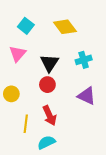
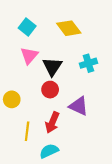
pink triangle: (18, 54) -> (29, 56), moved
purple triangle: (87, 96) -> (79, 106), moved
red arrow: (50, 116) -> (52, 122), turned 48

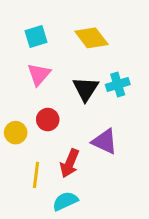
cyan square: (27, 27) -> (36, 36), turned 35
black triangle: (52, 67) -> (86, 89), moved
red circle: (50, 90) -> (48, 120), moved

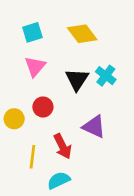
cyan cross: (118, 85) -> (106, 76), turned -36
red arrow: (70, 163) -> (63, 146), turned -50

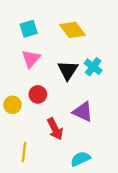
yellow line: (32, 157) -> (24, 152), moved
cyan semicircle: (59, 180) -> (80, 159), moved

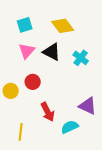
black triangle: (68, 70) -> (52, 52), moved, turned -36
purple triangle: (83, 112) -> (88, 106), moved
cyan semicircle: (80, 159) -> (70, 127), moved

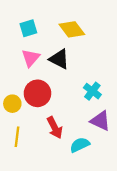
cyan cross: (81, 58) -> (92, 91), moved
red circle: (33, 82) -> (37, 93), size x1.5
yellow line: (21, 132) -> (17, 137), moved

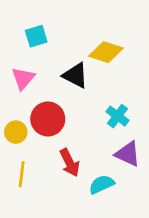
yellow diamond: (72, 29) -> (106, 52), moved, turned -35
pink triangle: (31, 58) -> (23, 78), moved

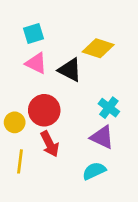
pink triangle: (23, 78) -> (36, 63), moved, turned -45
purple triangle: (128, 154) -> (102, 137), moved
red arrow: (70, 163) -> (50, 144), moved

